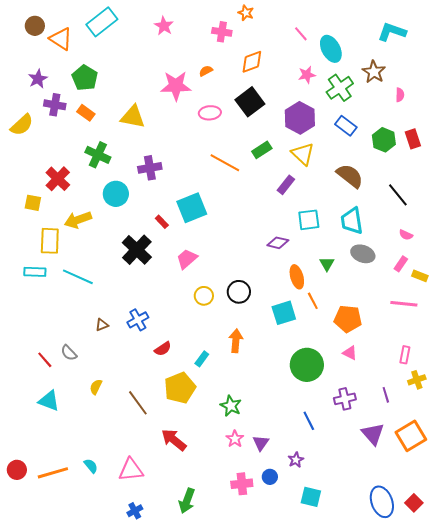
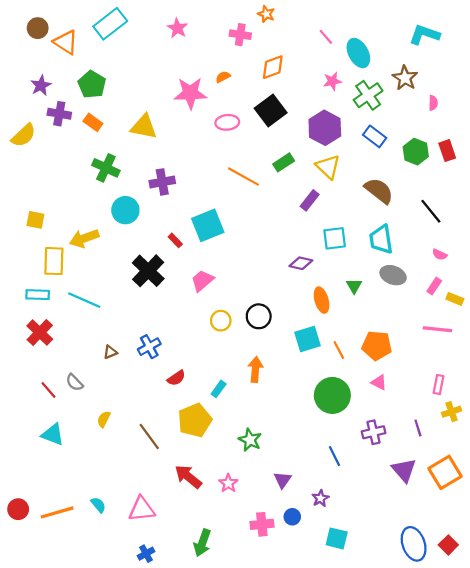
red cross: (58, 179) -> (40, 333), moved
orange line: (313, 301) -> (339, 350), moved
pink star: (235, 439) -> (228, 483), moved

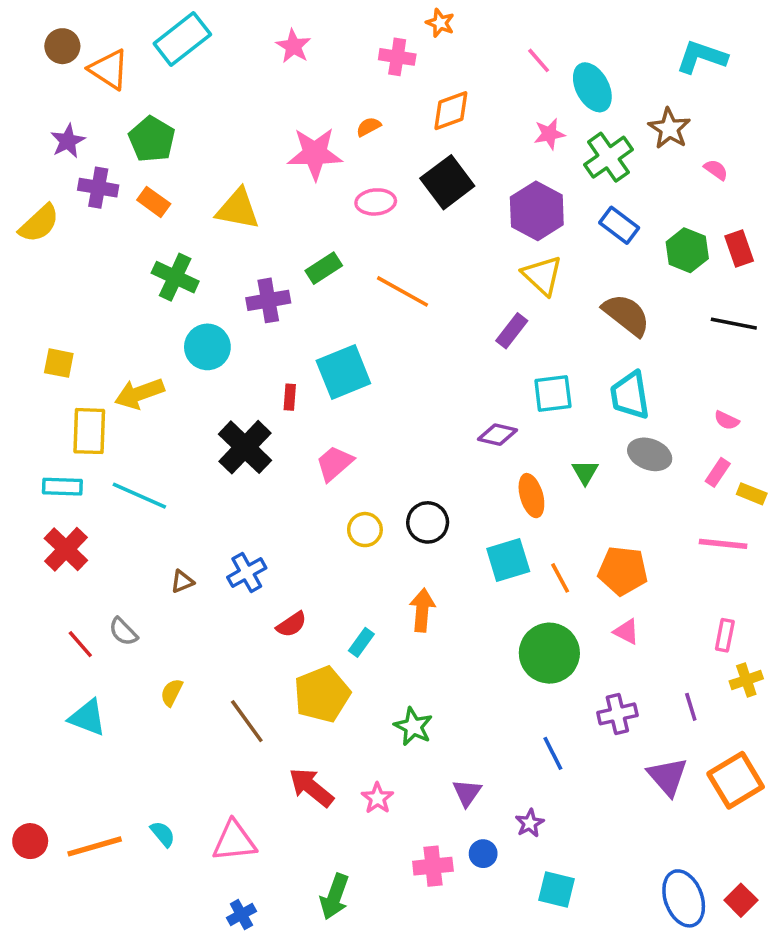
pink semicircle: (433, 103) -> (716, 170), turned -56
green rectangle: (284, 162) -> (324, 268), moved
black line: (431, 211) -> (734, 324), moved, turned -40
red rectangle: (175, 240) -> (290, 397), turned 48

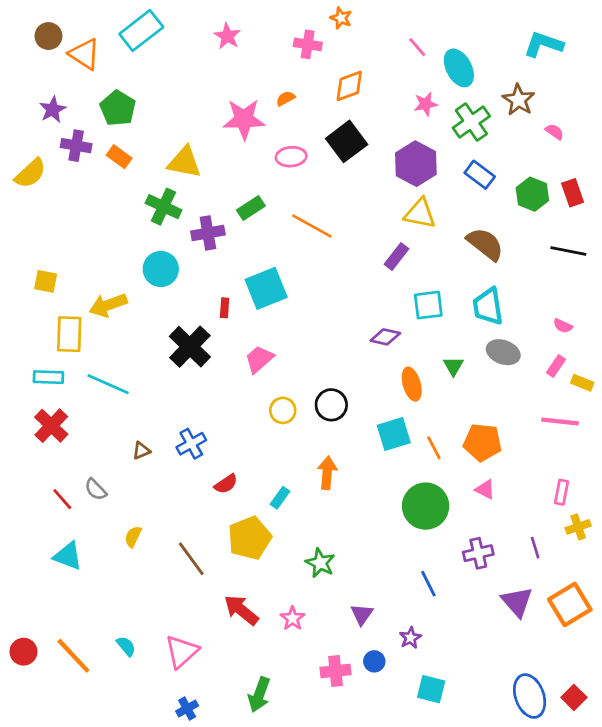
yellow triangle: (542, 275) -> (420, 214), turned -32
green cross: (175, 277) -> (164, 207), moved
pink triangle: (234, 841) -> (182, 652), turned -36
orange line: (95, 846) -> (73, 656), turned 63

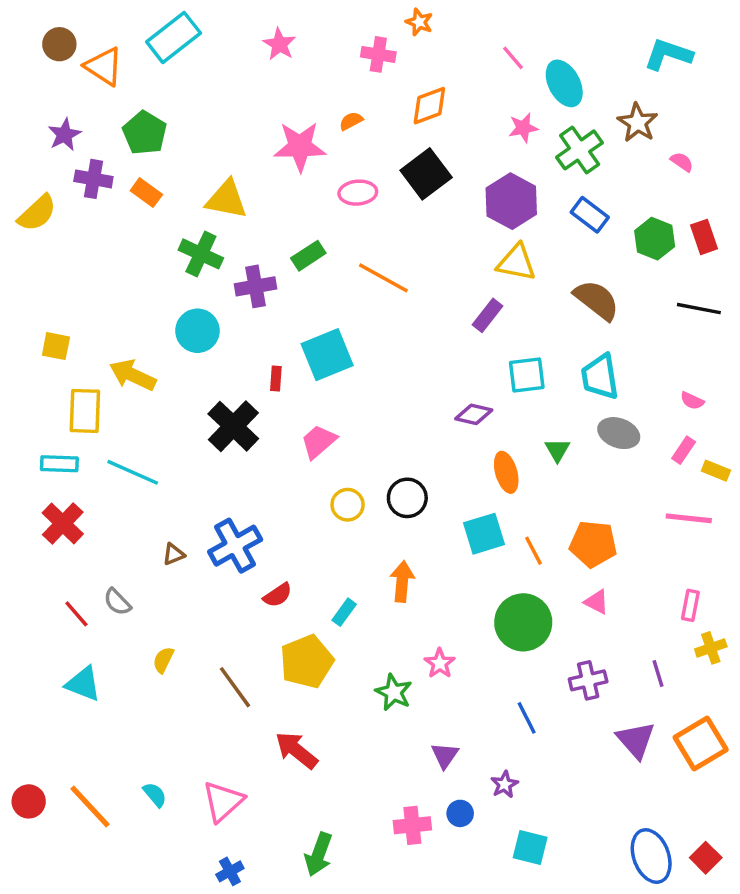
yellow arrow: (108, 305) -> (133, 375), turned 45
blue cross: (191, 444) -> (235, 546), size x1.4
pink star: (292, 618) -> (440, 663), moved

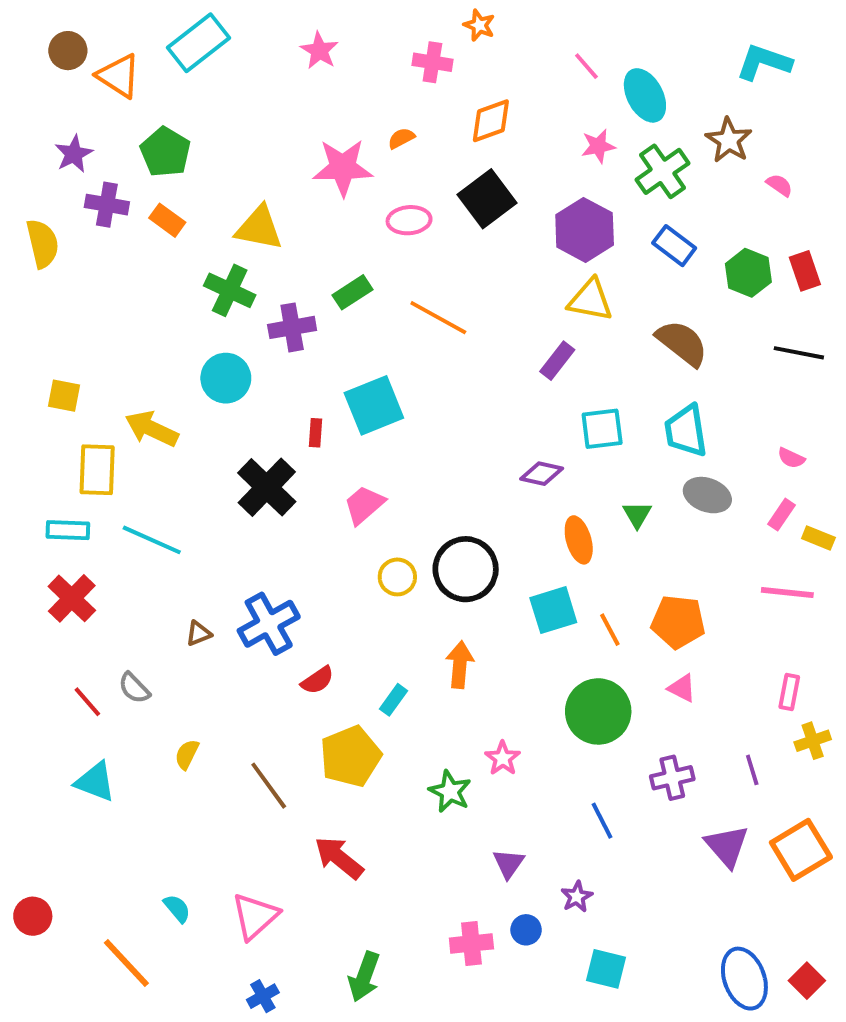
yellow semicircle: (37, 213) -> (43, 244), turned -60
black circle: (407, 498) -> (466, 569), size x1.4
orange line: (90, 807) -> (126, 963), moved

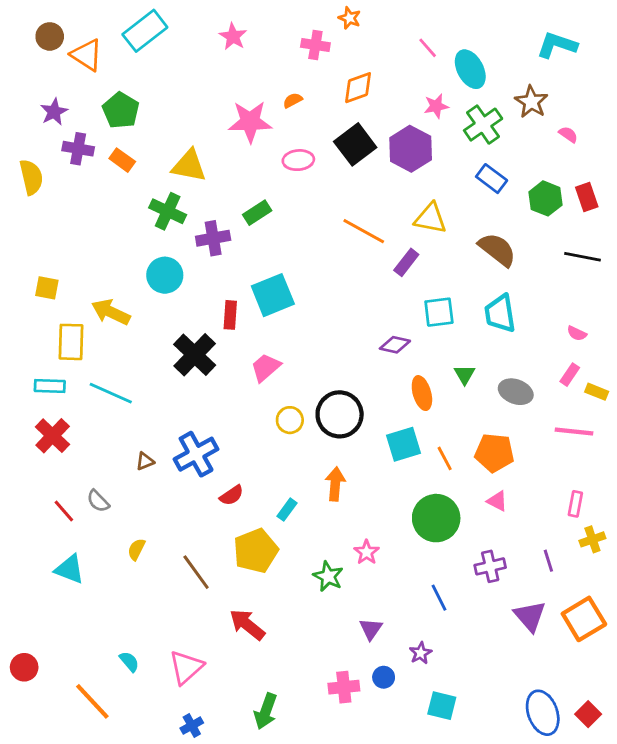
purple hexagon: (585, 230) -> (411, 149), moved
orange line: (438, 318) -> (364, 231), moved
red rectangle: (315, 433) -> (230, 315), size x1.4
gray ellipse: (707, 495) -> (516, 392), moved

